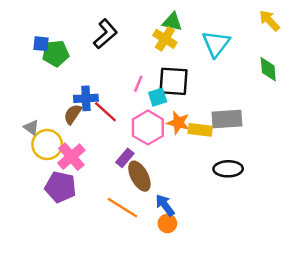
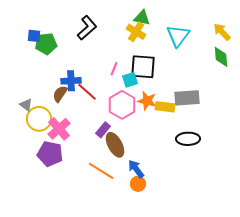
yellow arrow: (269, 21) -> (222, 32), moved

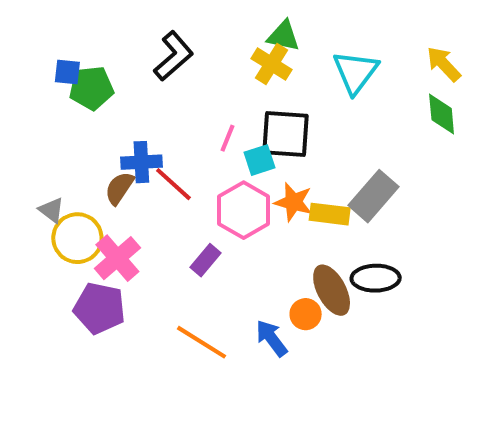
gray rectangle: (187, 98) -> (374, 196), turned -45
brown ellipse: (115, 145) -> (332, 290), moved
orange circle: (138, 184) -> (306, 314), moved

